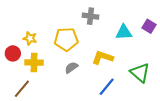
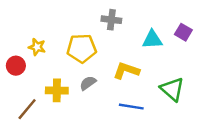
yellow cross: (34, 63) -> (57, 90), moved
blue line: (107, 87) -> (131, 107), turned 60

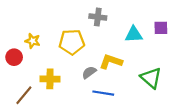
purple square: (183, 32) -> (161, 28), turned -32
gray semicircle: (88, 83) -> (89, 72), moved
blue line: (131, 107) -> (103, 93), moved

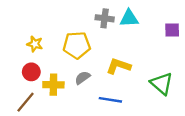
cyan triangle: (134, 34) -> (129, 18), moved
red circle: (14, 57) -> (31, 72), moved
gray semicircle: (89, 72) -> (82, 78), moved

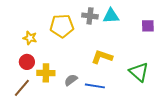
yellow pentagon: (77, 45) -> (62, 26), moved
gray semicircle: (82, 78) -> (71, 80), moved

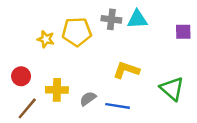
yellow star: (30, 38) -> (46, 39), moved
red circle: (27, 62) -> (21, 76), moved

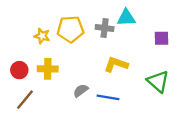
gray cross: (111, 19) -> (105, 28), moved
purple square: (183, 32) -> (161, 38), moved
yellow cross: (57, 90) -> (48, 69), moved

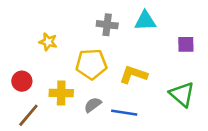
gray cross: (105, 28) -> (107, 25), moved
yellow pentagon: (70, 29) -> (91, 64), moved
yellow cross: (48, 69) -> (61, 93), moved

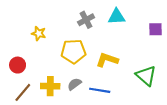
gray cross: (107, 25) -> (86, 20), turned -35
purple square: (186, 44) -> (156, 29), moved
yellow cross: (61, 93) -> (50, 86), moved

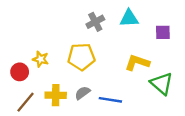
purple square: (156, 29) -> (163, 32), moved
yellow star: (39, 33) -> (41, 59), moved
yellow L-shape: (107, 60) -> (137, 63), moved

